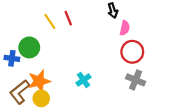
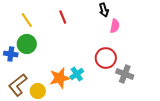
yellow line: (50, 21) -> (27, 20), moved
red circle: (132, 52) -> (106, 58), moved
orange star: (39, 81) -> (60, 78), moved

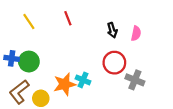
black arrow: (104, 10) -> (112, 30), moved
pink semicircle: (115, 26) -> (136, 33), moved
green circle: (27, 44) -> (29, 62), moved
cyan cross: (77, 74) -> (83, 80), turned -32

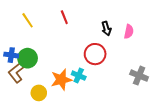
red circle: (114, 63) -> (95, 54), moved
gray cross: (135, 80) -> (139, 76), moved
brown L-shape: (19, 92) -> (17, 71), moved

